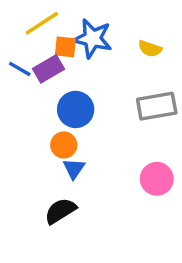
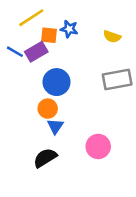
blue star: (93, 38) -> (69, 29), size x0.6
pink circle: (157, 179) -> (98, 146), moved

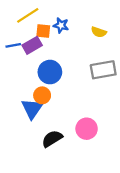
blue line: (15, 52) -> (13, 45), turned -40
blue triangle: (55, 126) -> (32, 109), moved, size x1.5
black semicircle: (45, 158) -> (52, 139), moved

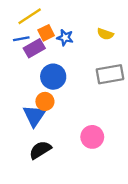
blue star: (61, 25) -> (65, 38), moved
orange square: (43, 31) -> (46, 33), turned -32
blue line: (13, 45) -> (21, 39), moved
black semicircle: (52, 139) -> (40, 150), moved

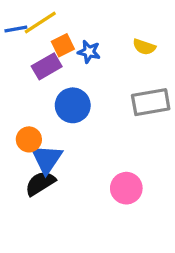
blue line: (21, 39) -> (16, 29), moved
orange circle: (45, 101) -> (29, 139), moved
black semicircle: (40, 150) -> (40, 183), moved

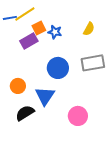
yellow semicircle: (144, 47) -> (89, 29), turned -80
blue circle: (73, 105) -> (58, 68), moved
blue triangle: (47, 159) -> (45, 96), moved

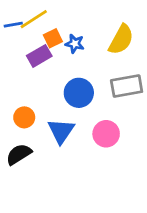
yellow semicircle: (89, 29) -> (121, 40), size x1.6
black semicircle: (25, 113) -> (19, 154), moved
pink circle: (78, 116) -> (106, 134), moved

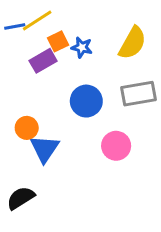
blue triangle: (61, 131) -> (45, 149), moved
black semicircle: (19, 154) -> (21, 198), moved

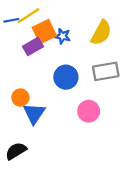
orange square: (58, 41) -> (44, 32), size x1.5

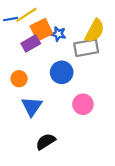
gray rectangle: (106, 71) -> (86, 48), moved
orange circle: (20, 98) -> (19, 79), moved
black semicircle: (16, 151) -> (46, 142), moved

